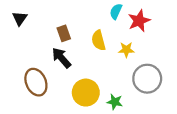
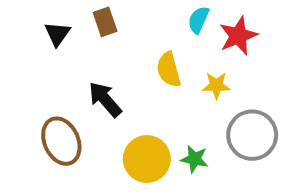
black triangle: (20, 18) -> (57, 34), moved
brown rectangle: (64, 33) -> (105, 22), moved
green star: (115, 102) -> (195, 159), moved

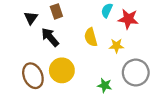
red star: (238, 36) -> (128, 19), turned 30
black arrow: (105, 99) -> (50, 37), moved
yellow circle: (147, 159) -> (62, 70), moved

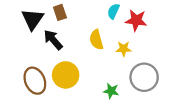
black triangle: (31, 18) -> (33, 19), size x1.5

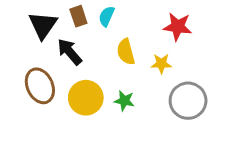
cyan semicircle: (113, 11) -> (107, 16), moved
brown ellipse: (35, 81) -> (40, 86), moved
green star: (111, 91) -> (124, 101), moved

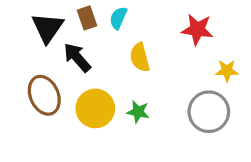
yellow star: (161, 64) -> (227, 71), moved

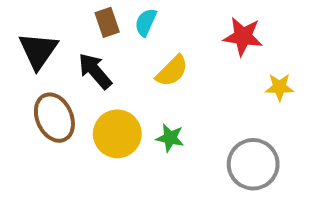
black triangle: (48, 28) -> (38, 51), moved
yellow semicircle: (140, 57) -> (172, 71), turned -120
gray circle: (209, 112) -> (253, 164), moved

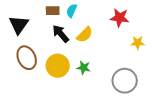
brown rectangle: (107, 22) -> (53, 11), turned -72
black arrow: (95, 71) -> (61, 34), moved

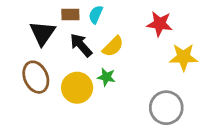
black triangle: (19, 25) -> (42, 33), moved
yellow star: (138, 43) -> (184, 57), size x1.5
green star: (84, 68) -> (106, 77), moved

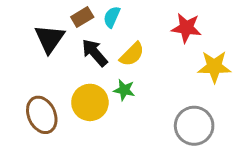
brown rectangle: (70, 15) -> (82, 17), turned -30
brown ellipse: (36, 77) -> (42, 115), moved

